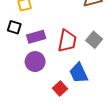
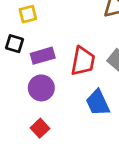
red square: (60, 89) -> (40, 128), moved

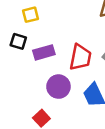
purple circle: (41, 88) -> (58, 87), moved

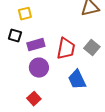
purple circle: (58, 87) -> (39, 68), moved

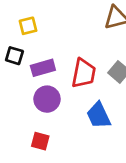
red square: (34, 99) -> (40, 141), turned -32

